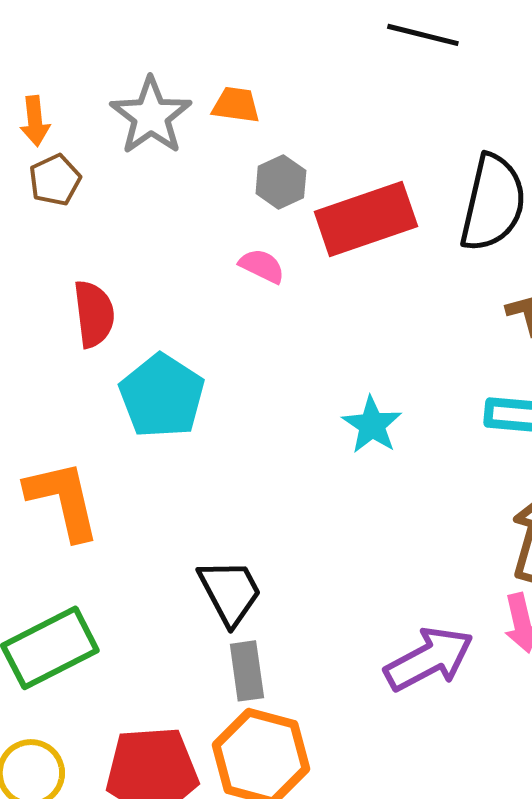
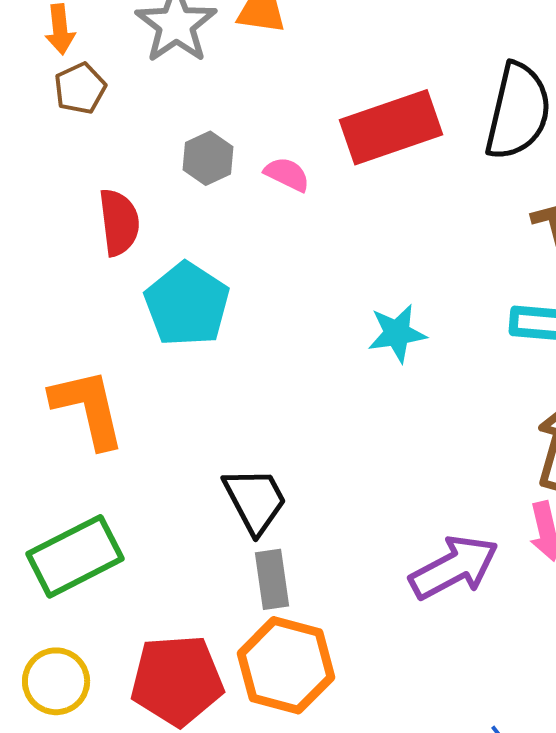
gray hexagon: (281, 182) -> (208, 158), moved
cyan star: (372, 425) -> (397, 333), turned 30

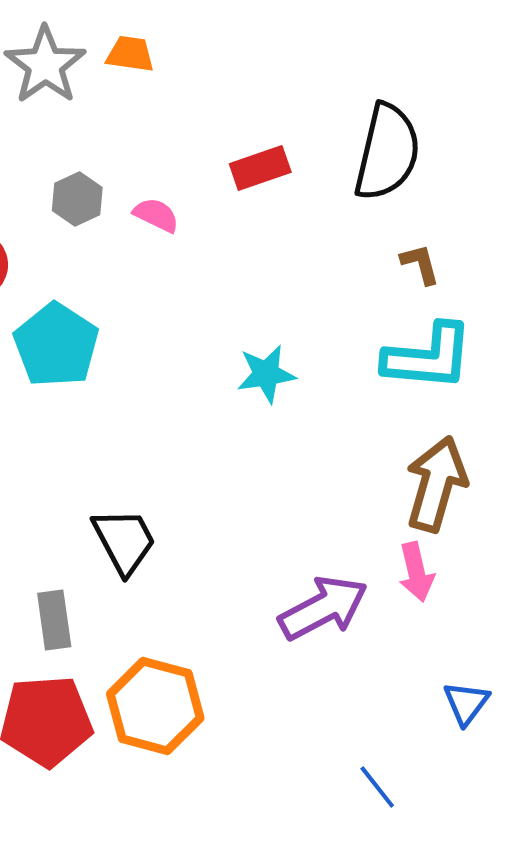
red rectangle: (391, 127) -> (260, 168), size x0.6
gray rectangle: (272, 579) -> (54, 620), moved

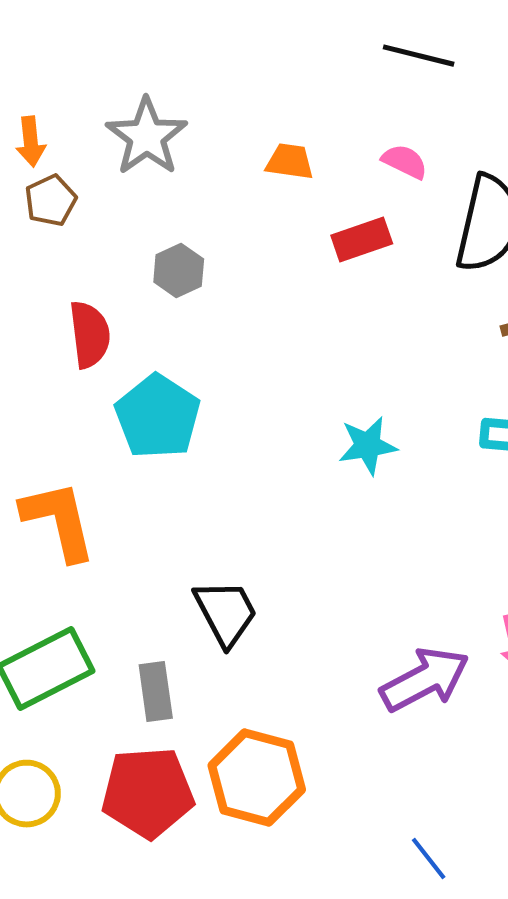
orange trapezoid: (130, 54) -> (290, 162), moved
pink semicircle: (156, 215) -> (405, 162), moved
blue line: (377, 787) -> (429, 859), moved

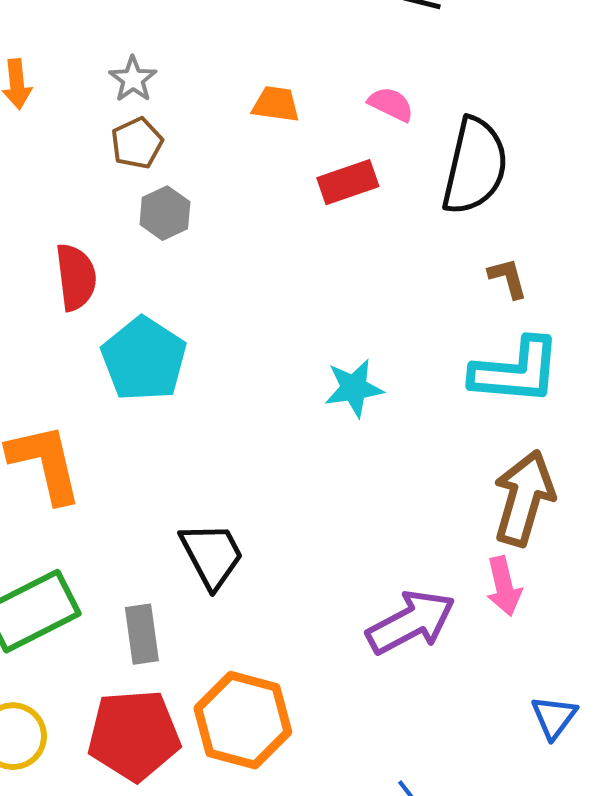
gray star: (147, 137) -> (133, 79), size x0.6
brown pentagon: (51, 201) -> (137, 143), moved

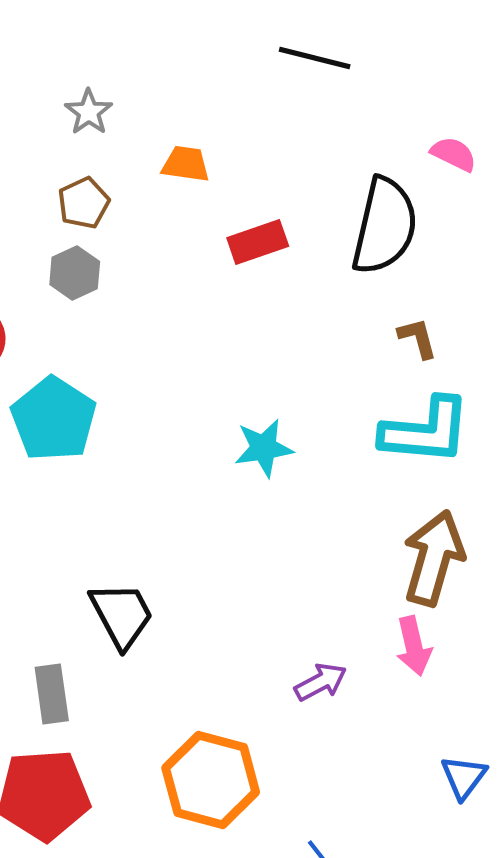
gray star: (133, 79) -> (89, 112), moved
pink semicircle: (391, 104) -> (454, 154), moved
brown pentagon: (137, 143) -> (84, 203), moved
purple arrow: (411, 622) -> (321, 682), size x0.6
orange hexagon: (243, 720) -> (211, 780), moved

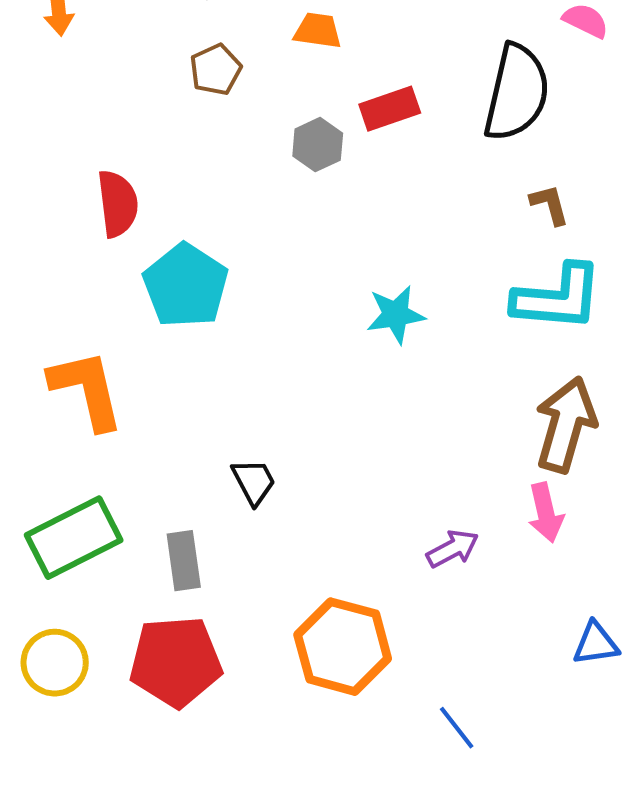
gray hexagon: (75, 273) -> (318, 145), moved
black trapezoid: (122, 615) -> (254, 482), size x0.7
blue triangle: (464, 777) -> (596, 644), turned 45

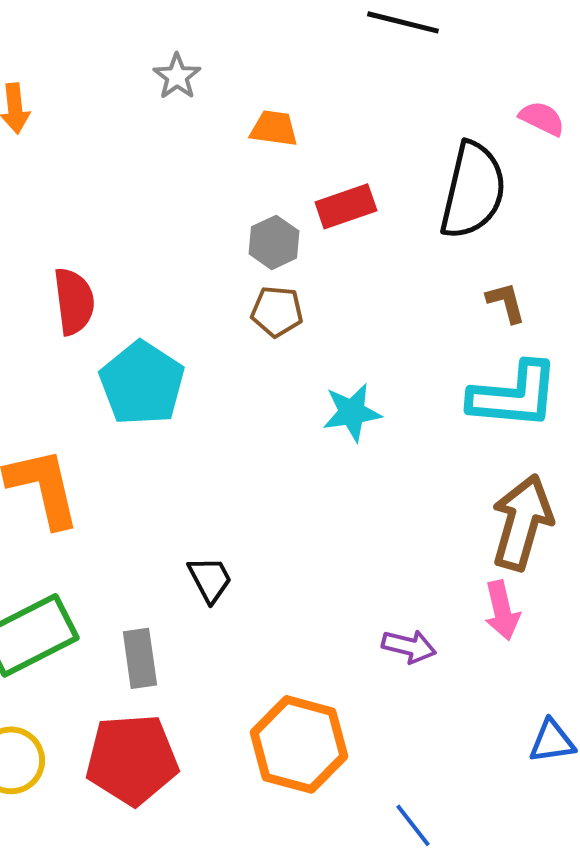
brown pentagon: (216, 70) -> (277, 311), moved, turned 30
purple arrow: (453, 549) -> (409, 646), turned 42

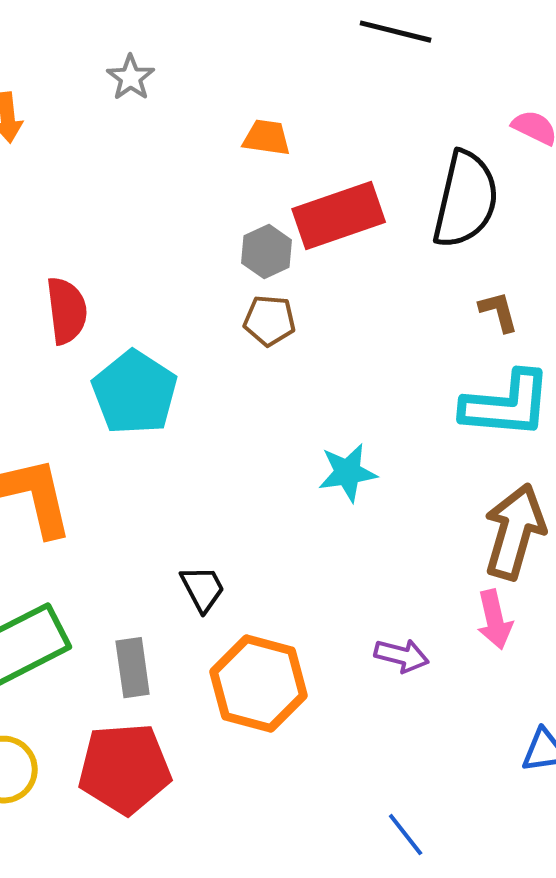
gray star: (177, 76) -> (131, 78), moved
red rectangle: (346, 206) -> (339, 216), size x1.5
cyan star: (352, 412) -> (348, 473), moved
orange hexagon: (299, 744) -> (259, 684), moved

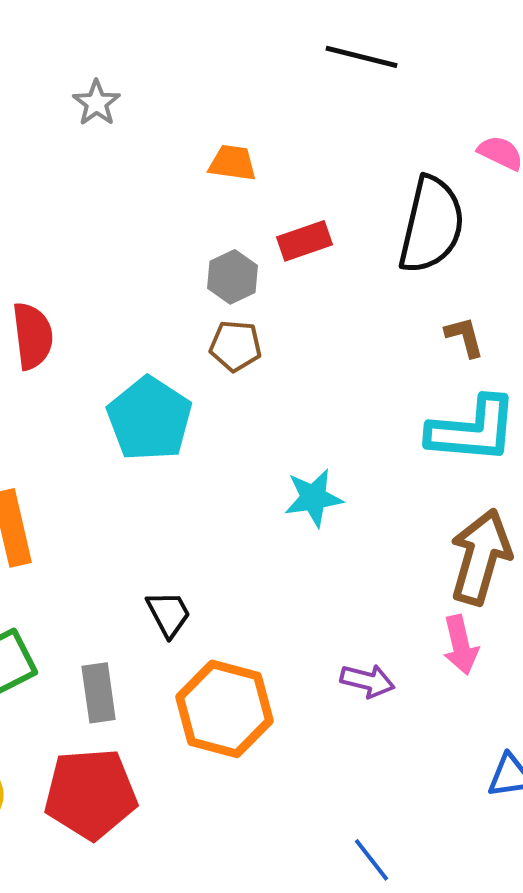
red rectangle: (339, 216) -> (305, 241), size x0.6
cyan pentagon: (135, 393) -> (150, 419), moved

